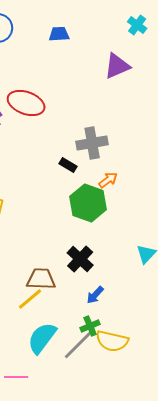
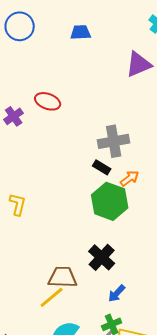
red ellipse: (26, 103) -> (48, 101), size x0.7
black rectangle: (68, 165) -> (102, 167), moved

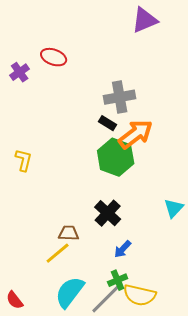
orange arrow: (130, 178) -> (136, 134), size x1.8
brown trapezoid: (63, 277) -> (69, 233), size x0.7

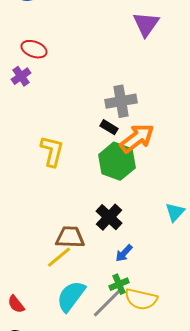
purple triangle: (145, 20) -> (146, 24), turned -32
red ellipse: (54, 57) -> (34, 49), moved
yellow L-shape: (24, 160) -> (52, 151), moved, size x1.4
brown trapezoid: (69, 233) -> (70, 237), size x1.4

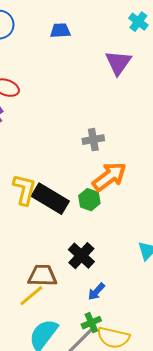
gray cross: (121, 101) -> (93, 140), size x0.7
black rectangle: (109, 127) -> (50, 199), moved, size x2.0
green hexagon: (117, 161) -> (89, 200), size x0.6

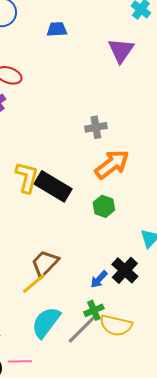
blue trapezoid: (60, 31) -> (57, 29), moved
green hexagon: (89, 200) -> (104, 206), moved
black cross: (81, 256) -> (125, 270), moved
brown trapezoid: (42, 276) -> (45, 263), turned -48

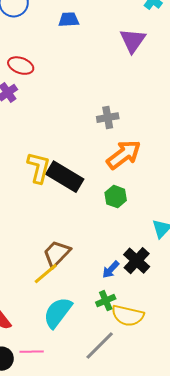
gray line: (82, 329) -> (100, 346), moved

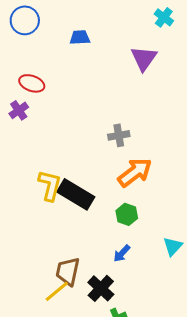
brown trapezoid: (57, 254) -> (68, 271), turned -32
black cross: (137, 261) -> (101, 288), moved
blue arrow: (111, 270) -> (122, 253), moved

